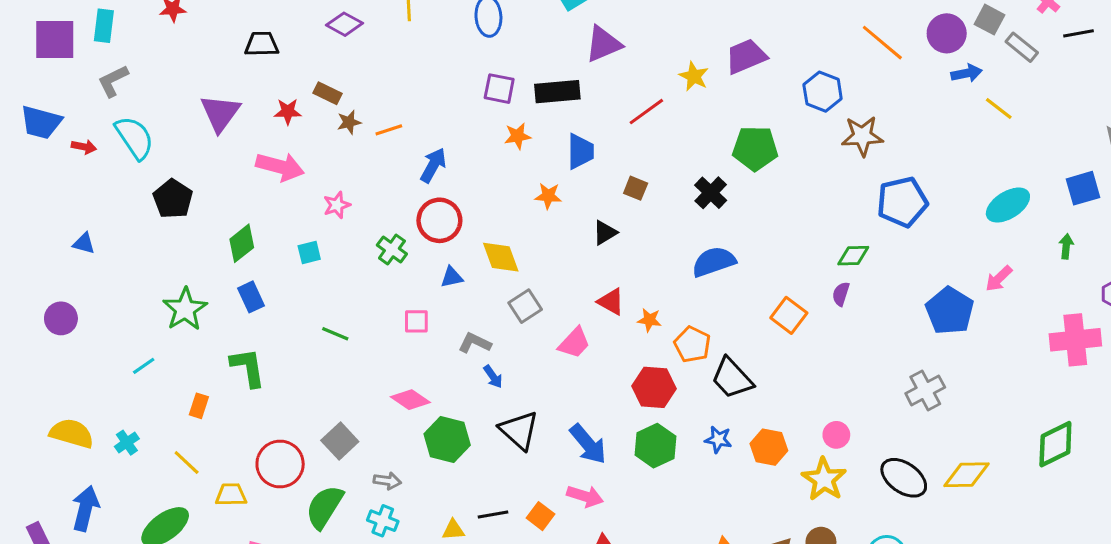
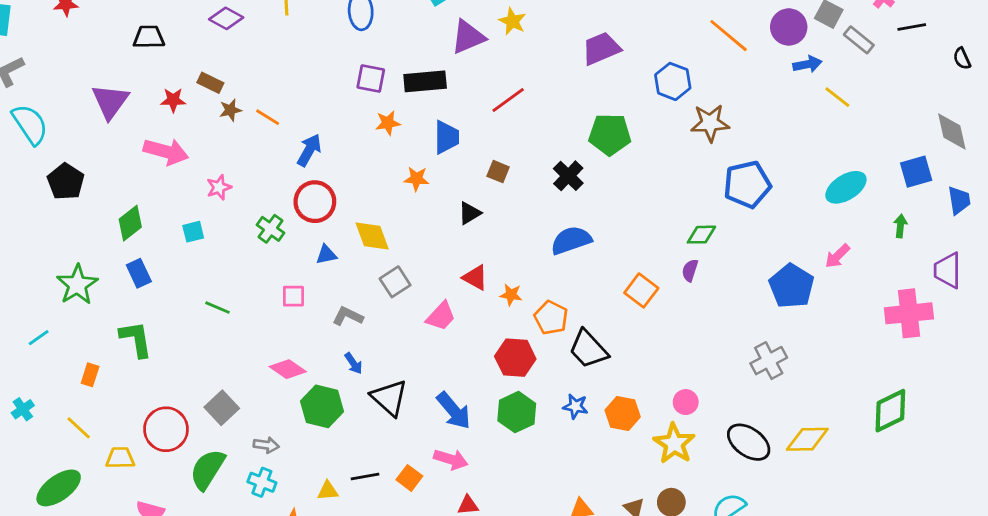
yellow star: (694, 76) -> (512, 21), moved
orange line: (389, 130) -> (268, 117), turned 50
blue arrow: (493, 377) -> (354, 363), moved

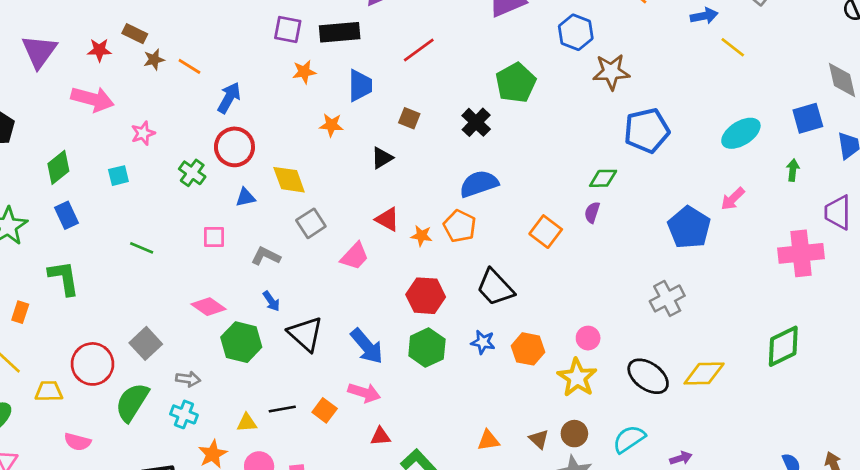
green pentagon: (610, 134) -> (516, 83), turned -30
orange pentagon: (551, 318) -> (460, 226), moved

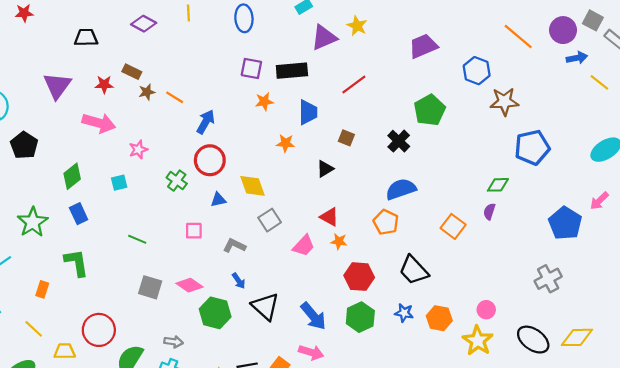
orange star: (421, 236) -> (339, 241), moved
gray square: (146, 343) -> (150, 287), moved, turned -30

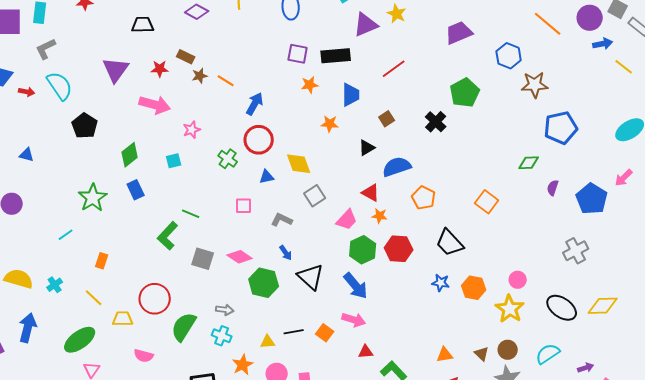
brown square: (346, 138) -> (387, 119), turned 35
blue semicircle: (401, 189) -> (397, 167), moved
purple semicircle: (489, 211) -> (553, 188), moved
green L-shape: (76, 263) -> (168, 236), moved, turned -128
green hexagon: (360, 317) -> (363, 250), moved

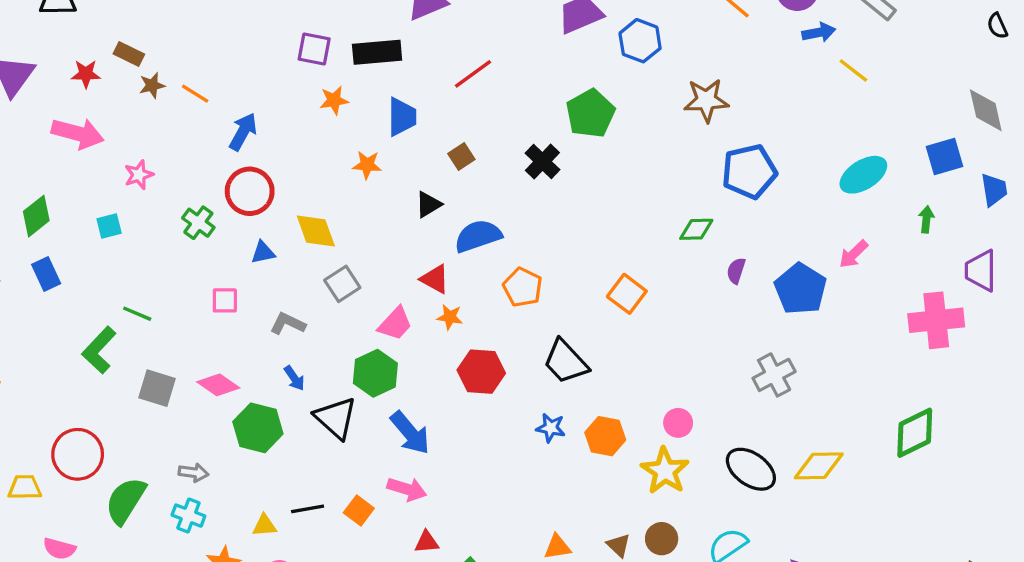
blue hexagon: (509, 56) -> (640, 41), moved
green hexagon: (363, 250) -> (375, 373), moved

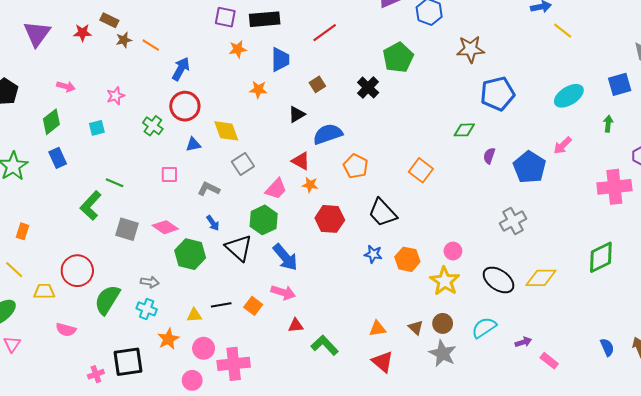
pink arrow: (78, 133) -> (66, 86), moved, size x0.6

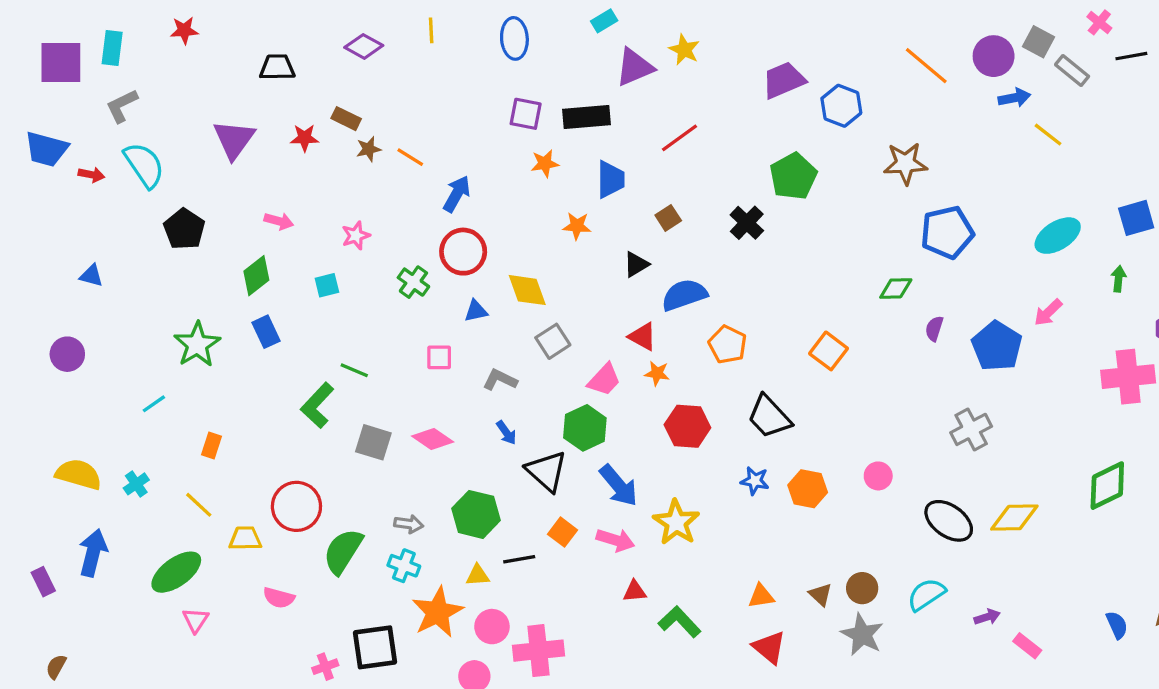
green hexagon: (190, 254) -> (476, 514), moved
yellow star: (445, 281) -> (676, 522), moved
orange square: (253, 306) -> (562, 532), moved
orange star: (168, 339) -> (437, 612), size x1.5

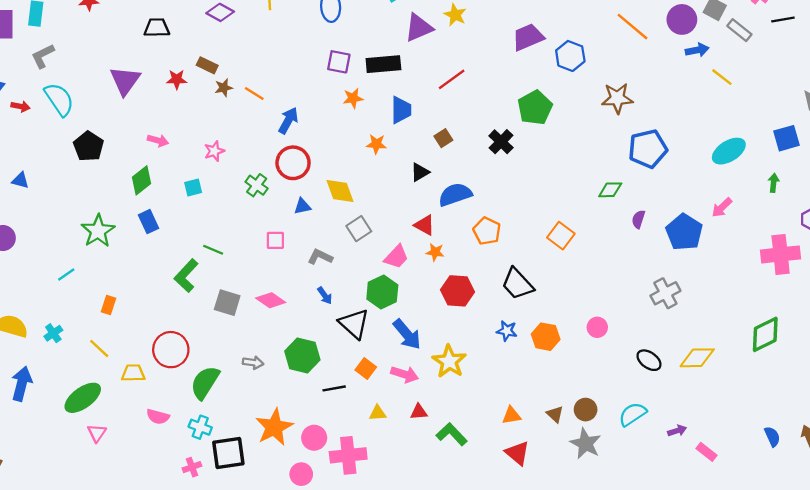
black ellipse: (949, 521) -> (649, 360), size x0.7
cyan cross: (404, 566) -> (200, 427), moved
yellow triangle: (478, 575) -> (378, 413), moved

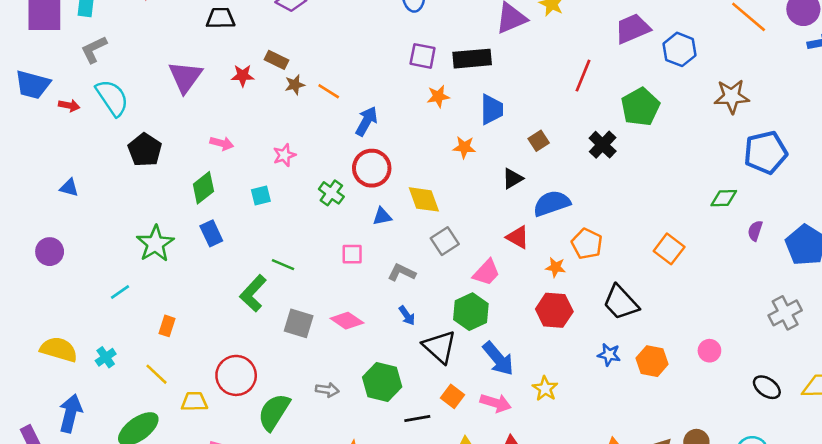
red line: (452, 79) -> (583, 76), moved, turned -32
orange star: (435, 252) -> (556, 267), moved
yellow star: (449, 361) -> (545, 389), size x0.7

